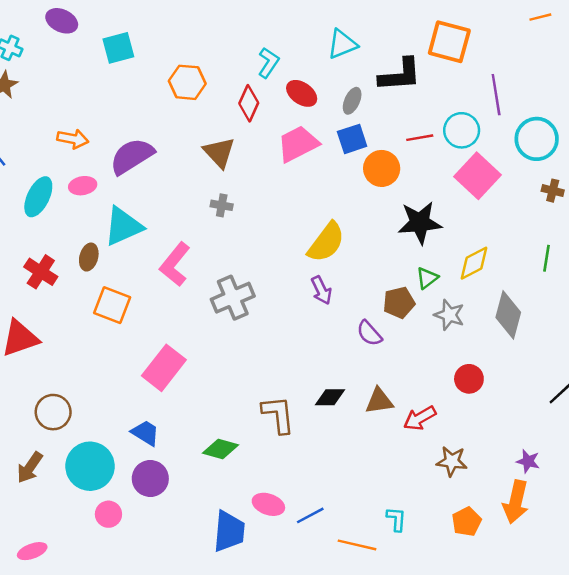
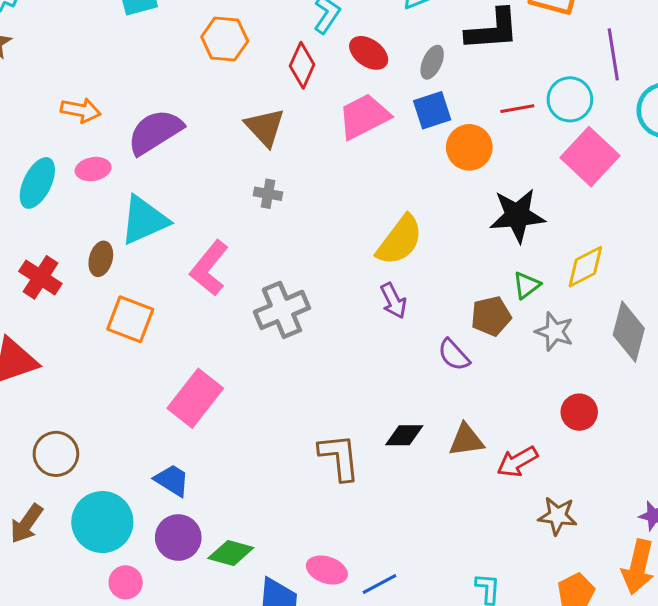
green diamond: (220, 449) -> (231, 553), moved

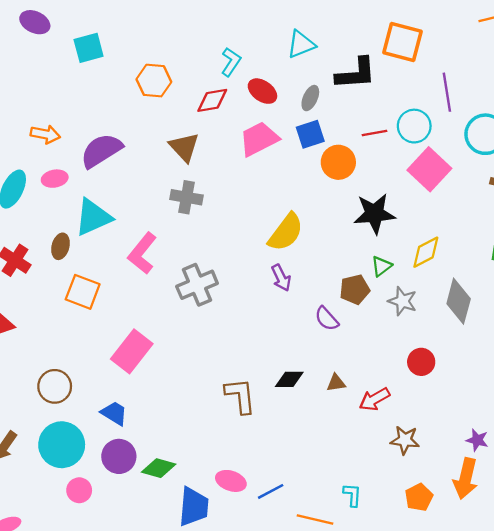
red diamond: (302, 65) -> (212, 100), turned 56
gray cross: (268, 194) -> (187, 197), size x1.5
brown triangle: (466, 440) -> (336, 383), size x0.7
brown circle: (56, 454) -> (55, 386), moved

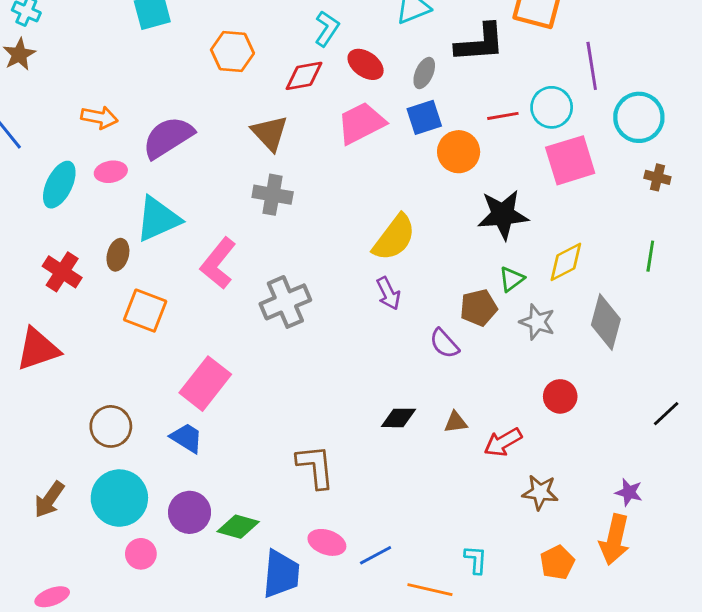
pink square: (429, 169) -> (570, 160), turned 30
brown L-shape: (240, 396) -> (315, 467), moved
blue trapezoid: (114, 413) -> (187, 438), moved

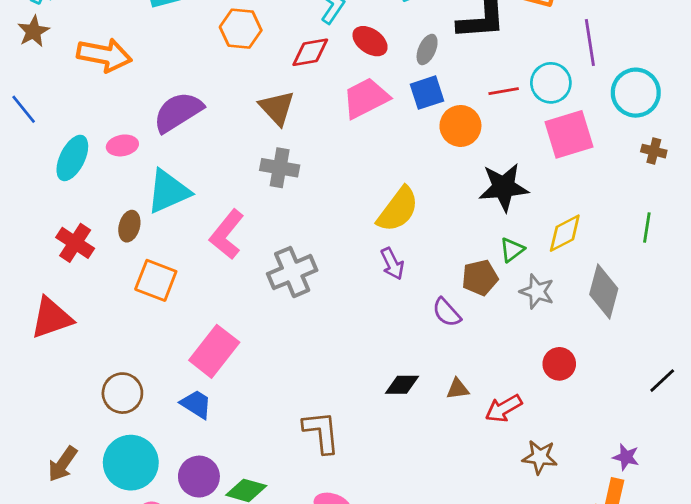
orange arrow: (99, 117) -> (104, 55), moved, size x1.5

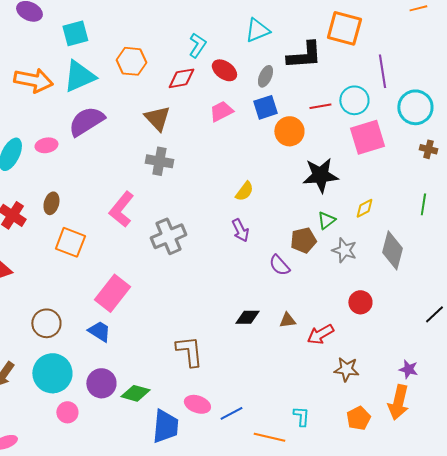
pink trapezoid: (366, 98) -> (221, 111), size x0.7
cyan triangle: (168, 191) -> (79, 76), moved
yellow semicircle: (398, 209) -> (244, 191), size x0.6
yellow diamond: (565, 233) -> (364, 208), size x0.7

